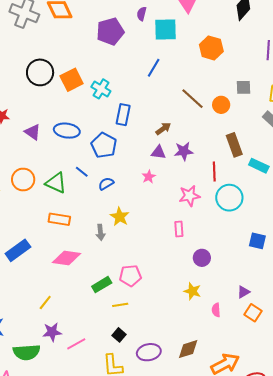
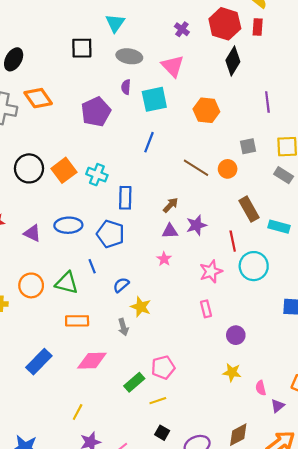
blue line: (82, 172) -> (92, 266), turned 40
blue semicircle: (106, 184) -> (121, 285), moved
purple triangle: (243, 292) -> (278, 406), moved

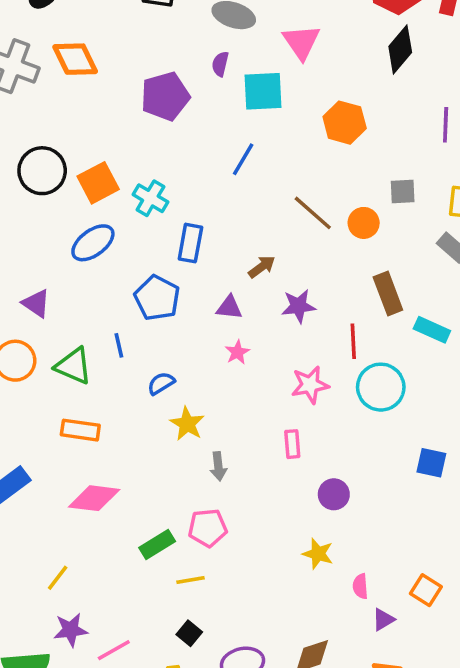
blue ellipse: (68, 225) -> (93, 243), moved, turned -44
purple triangle: (170, 231) -> (229, 307), moved
purple triangle: (32, 233) -> (36, 303), moved
gray arrow: (123, 327) -> (218, 466), moved

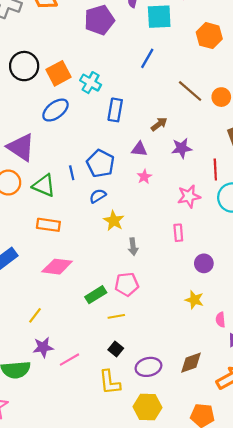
blue pentagon: (157, 298) -> (100, 163), moved
purple triangle: (36, 303) -> (21, 147), size x1.6

